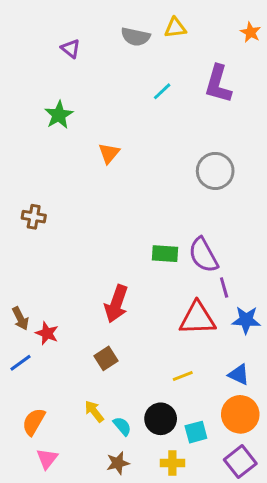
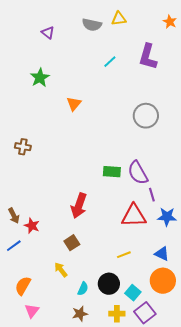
yellow arrow: (94, 411) -> (61, 270), moved
cyan semicircle: (122, 426) -> (83, 289), turned 64
cyan square: (196, 432) -> (133, 293), turned -35
purple square: (240, 462) -> (145, 313), moved

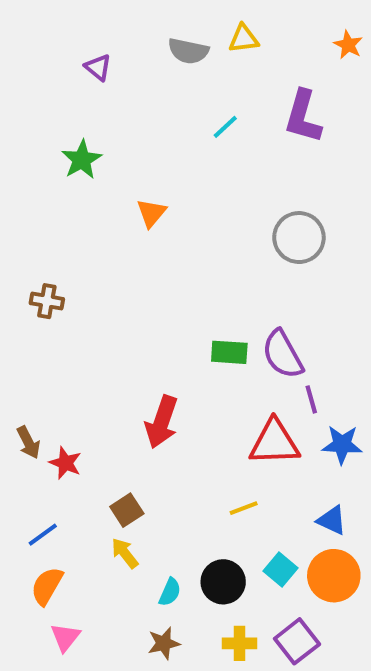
brown square: (72, 243) -> (127, 510), moved
blue line: (14, 246) -> (43, 535), moved
yellow line: (124, 255) -> (244, 508), moved
cyan square: (133, 293) -> (281, 570), moved

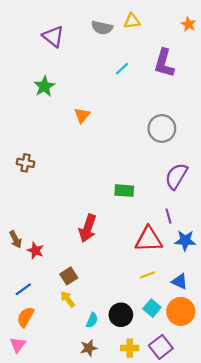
purple triangle: (98, 67) -> (53, 36), size x1.5
purple semicircle: (283, 354) -> (176, 176), moved, turned 60
yellow line: (244, 508) -> (147, 275), moved
pink triangle: (65, 637) -> (18, 345), moved

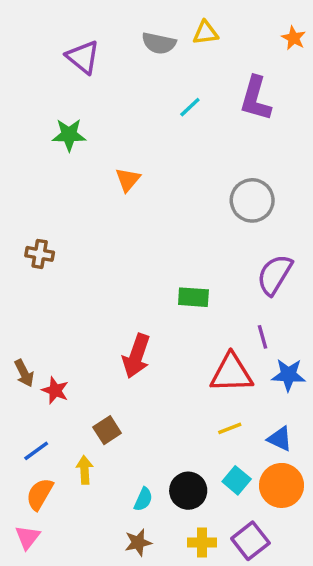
green star: (44, 86) -> (69, 135), turned 30
yellow arrow: (68, 299) -> (85, 470), moved, turned 35

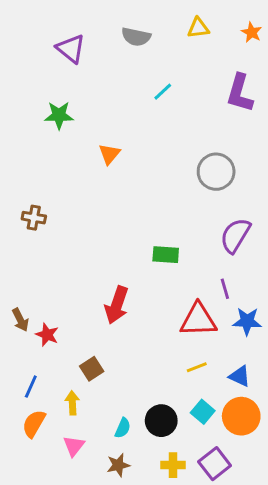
yellow triangle: (205, 33) -> (198, 28), moved
purple L-shape: (256, 98) -> (240, 93), moved
blue line: (36, 451) -> (31, 387), turned -30
pink triangle: (28, 537) -> (74, 446), moved

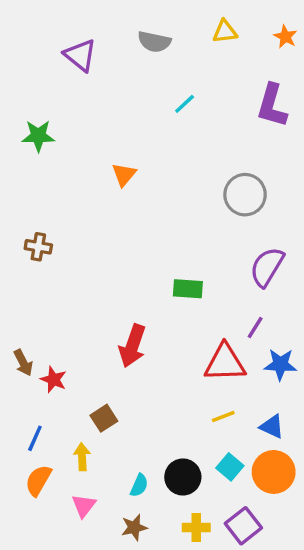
green star: (59, 115) -> (38, 136), moved
purple line: (225, 289) -> (255, 327), turned 48

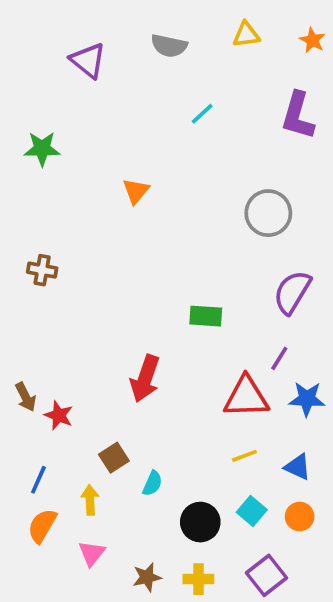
orange circle: (274, 472) -> (300, 517), size x0.6
cyan semicircle: (139, 485) -> (152, 483), moved
yellow cross: (196, 527) -> (198, 579), moved

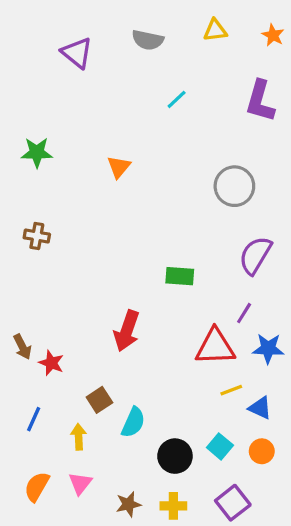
green star: (42, 149) -> (37, 152), moved
yellow line: (244, 456) -> (231, 390), moved
cyan semicircle: (152, 483) -> (133, 422), size x1.4
orange semicircle: (42, 526) -> (37, 487), moved

